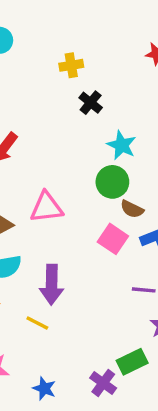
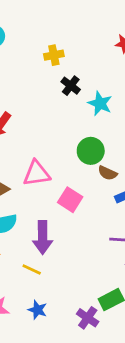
cyan star: (122, 145) -> (100, 103), moved
pink square: (113, 239) -> (70, 200), moved
blue star: (44, 388) -> (38, 310), moved

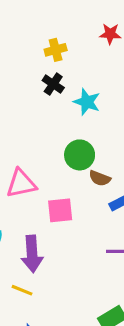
yellow cross: (54, 55) -> (56, 50), moved
pink square: (70, 200) -> (60, 210), turned -35

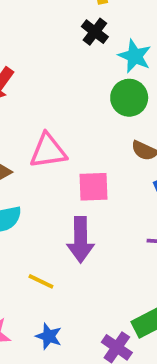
green circle: (80, 155) -> (129, 98), moved
purple arrow: (32, 254) -> (80, 240), moved

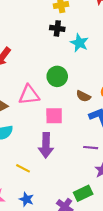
black cross: (95, 32) -> (57, 28), turned -32
green circle: (129, 98) -> (57, 76), moved

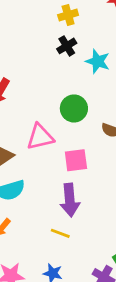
black cross: (57, 28) -> (67, 46), turned -32
yellow line: (23, 168) -> (60, 233), moved

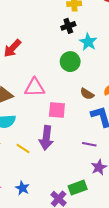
green circle: (74, 108) -> (70, 62), moved
yellow line: (60, 233) -> (23, 149), moved

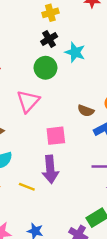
green circle: (70, 62) -> (45, 68), moved
pink triangle: (35, 87) -> (28, 101), moved, turned -35

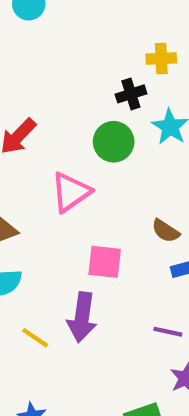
yellow cross: (50, 13) -> (161, 59), moved

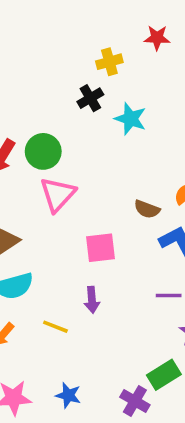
green circle: (114, 142) -> (43, 151), moved
purple arrow: (82, 317) -> (92, 300), size x0.6

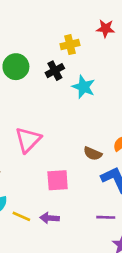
green circle: (43, 151) -> (16, 67), moved
purple arrow: (92, 300) -> (50, 218), turned 96
yellow line: (55, 327) -> (21, 216), moved

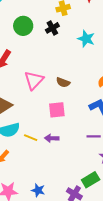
cyan star: (84, 87) -> (86, 39), moved
brown semicircle: (93, 154) -> (63, 82), moved

